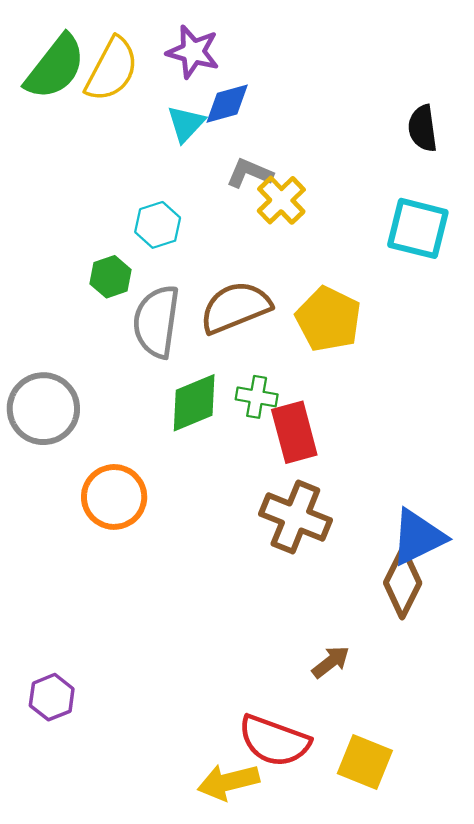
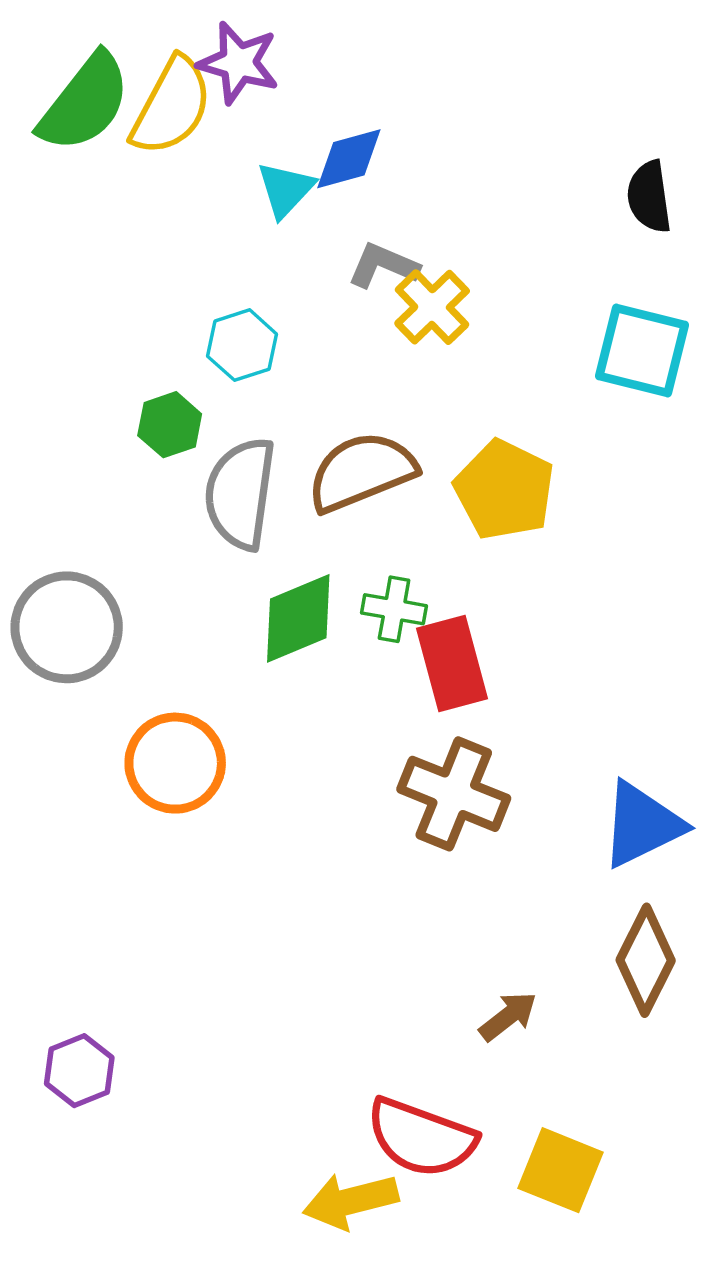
purple star: (193, 52) -> (238, 63), moved
brown diamond: (403, 583) -> (646, 960), moved

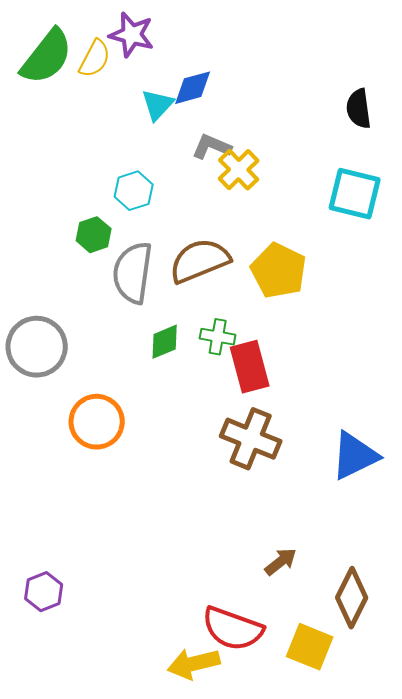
yellow semicircle: (172, 106) -> (95, 59), size x0.7
green diamond: (298, 618) -> (165, 342), size x0.7
brown diamond: (646, 960) -> (352, 598), moved

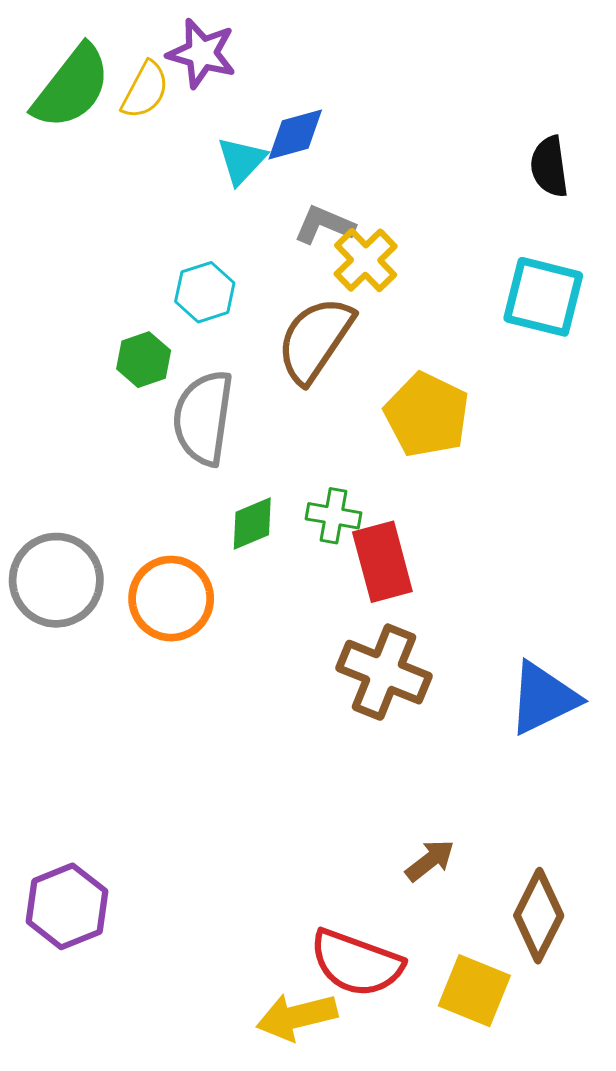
brown semicircle: (200, 261) -> (315, 340), moved, turned -34
gray circle: (37, 347) -> (56, 580), moved
orange circle: (97, 422) -> (171, 599), moved
purple hexagon: (44, 592) -> (67, 906), size x1.4

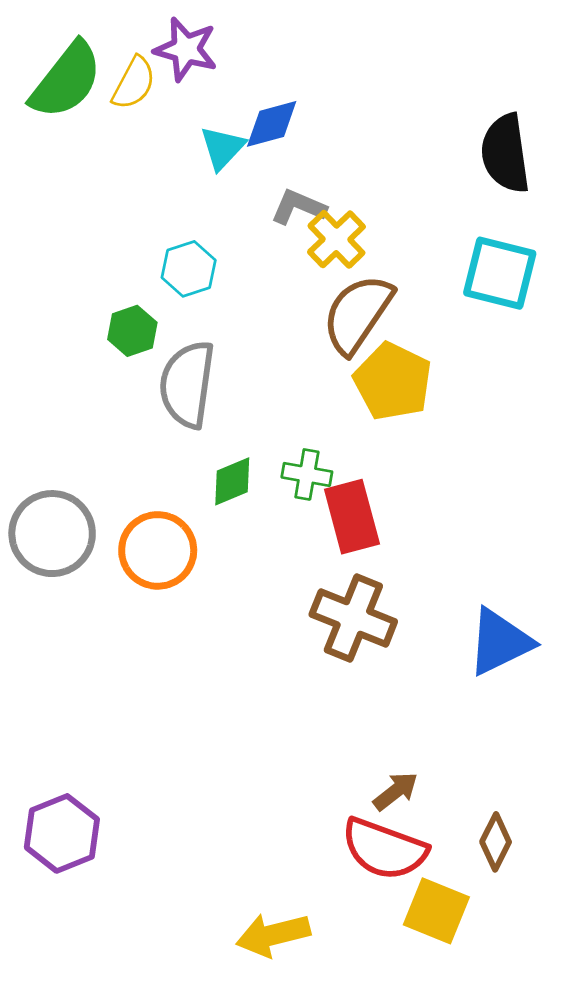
black semicircle: (549, 167) -> (505, 153), size x1.4
brown semicircle: (315, 340) -> (358, 314), moved
brown diamond: (539, 916) -> (496, 842), size x0.7
red semicircle: (356, 963) -> (384, 849), moved

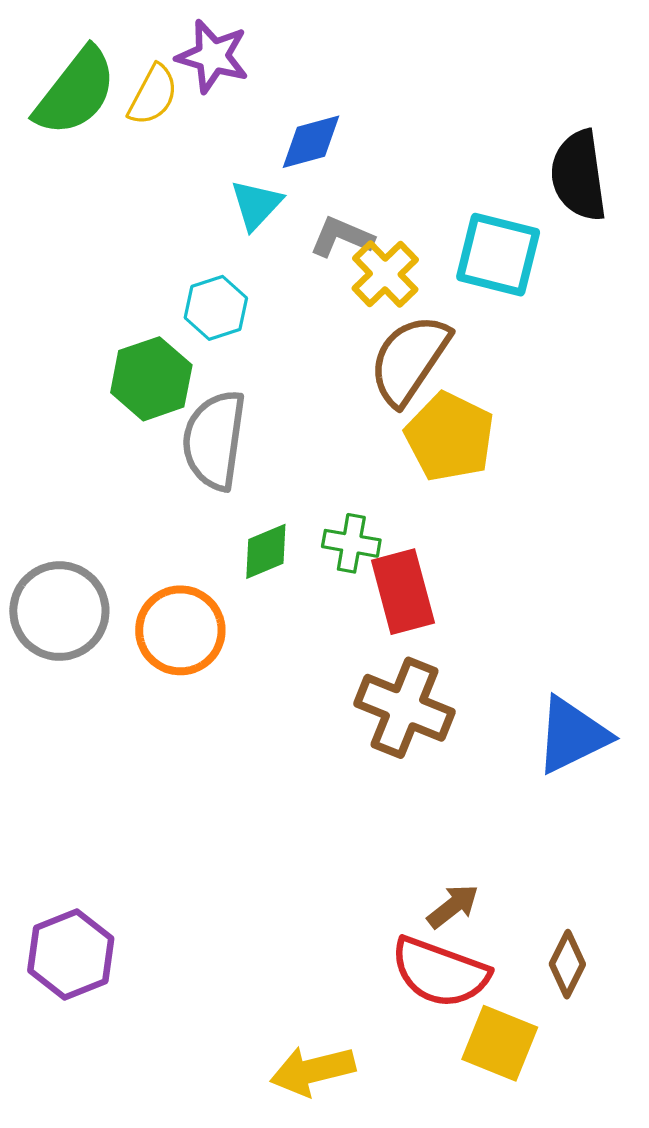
cyan triangle: (222, 148) -> (256, 205), moved
cyan square: (500, 273) -> (498, 255), moved
green hexagon: (132, 331) -> (151, 379), size x1.4

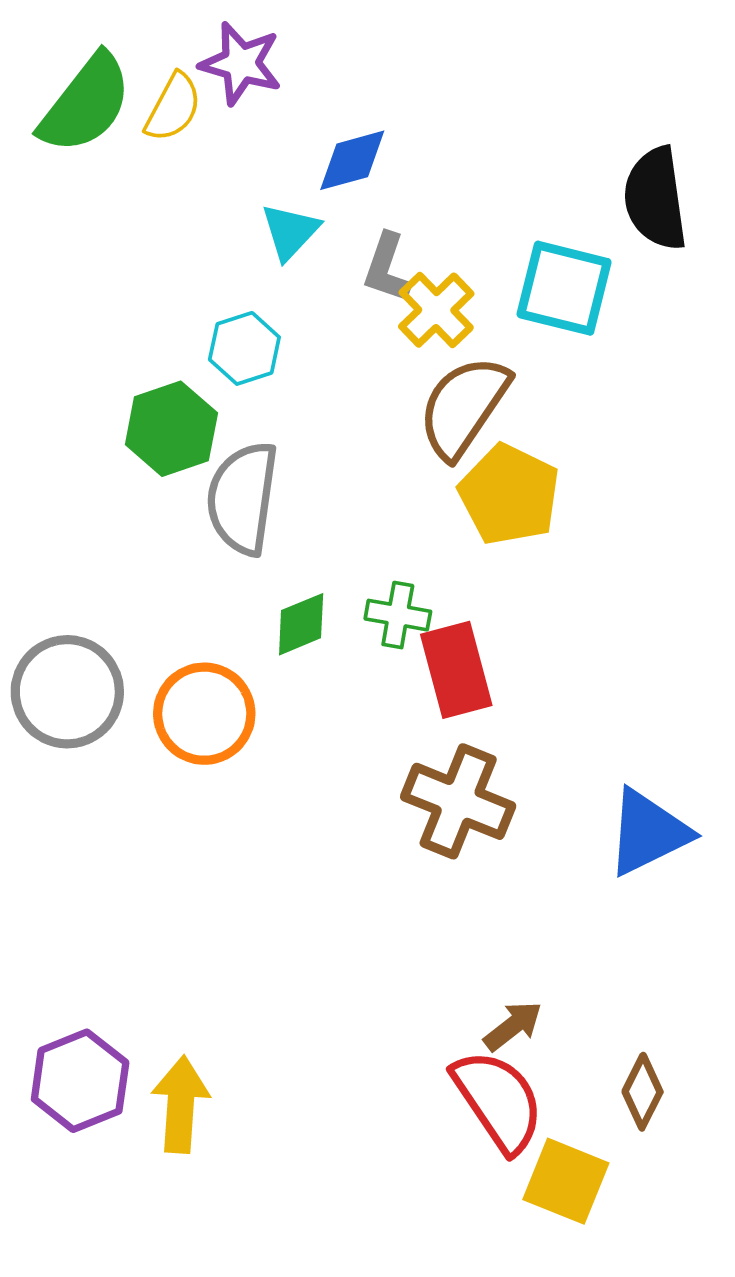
gray L-shape: (342, 237) -> (387, 268), turned -94
red semicircle: (440, 972) -> (498, 1101), turned -144
yellow arrow: (313, 1071) -> (181, 1104), moved, turned 108

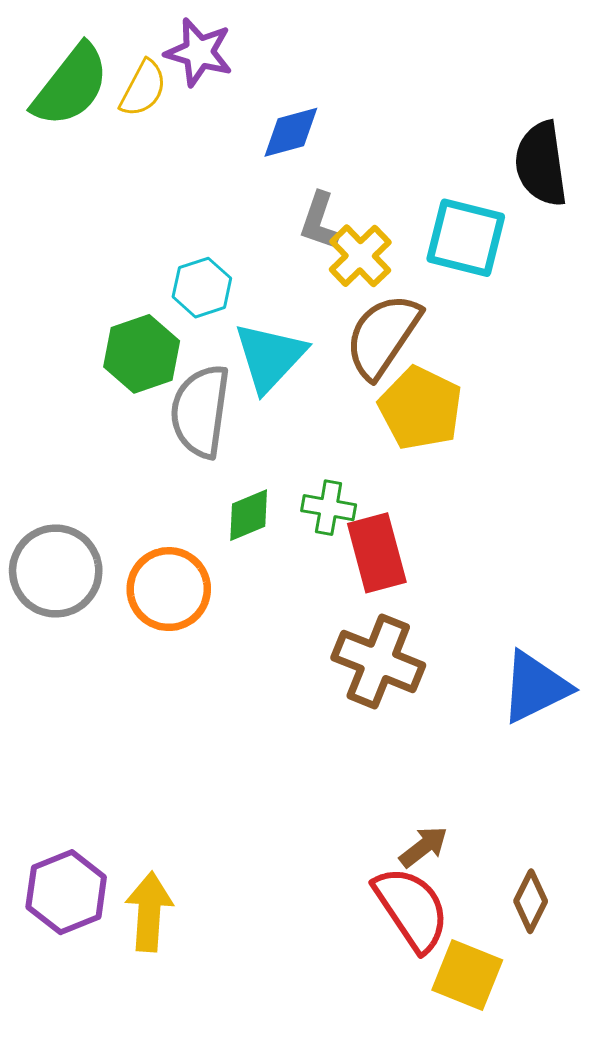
cyan triangle: (290, 232) -> (270, 357), moved, size x1.5

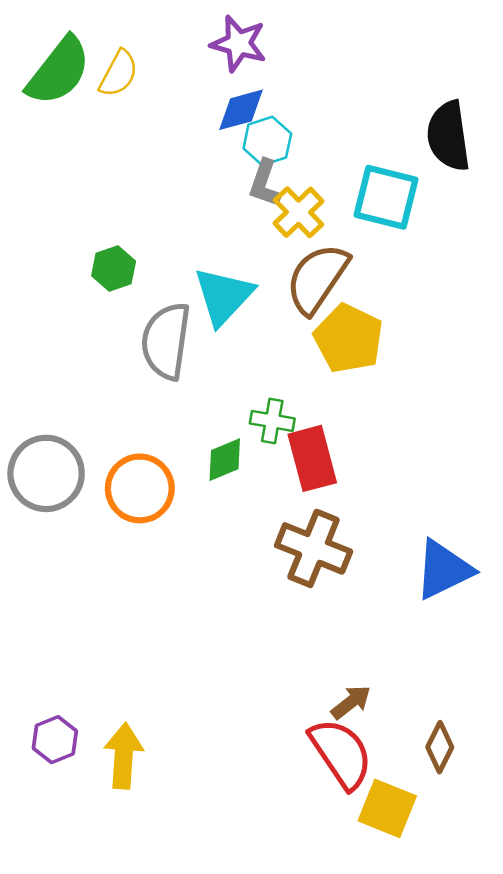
purple star: (199, 52) -> (239, 44), moved
cyan hexagon: (202, 288) -> (267, 141), moved
green hexagon: (142, 354) -> (114, 268), moved, size x0.7
green diamond: (249, 515) -> (225, 460), moved
purple hexagon: (66, 892) -> (55, 740), size x0.7

